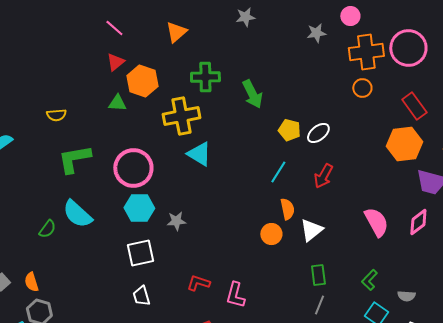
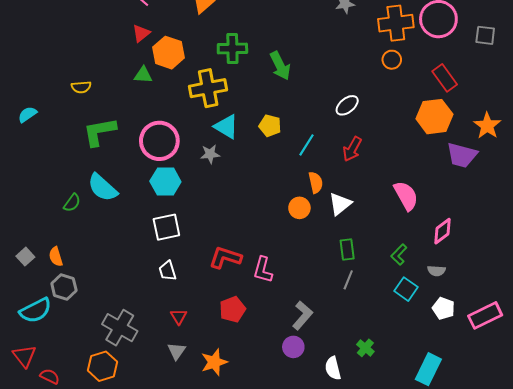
yellow pentagon: (289, 130) -> (270, 126), moved
gray star: (176, 221) -> (210, 154), moved
pink diamond: (418, 222) -> (443, 231), moved
red L-shape: (198, 283) -> (225, 258), size x1.4

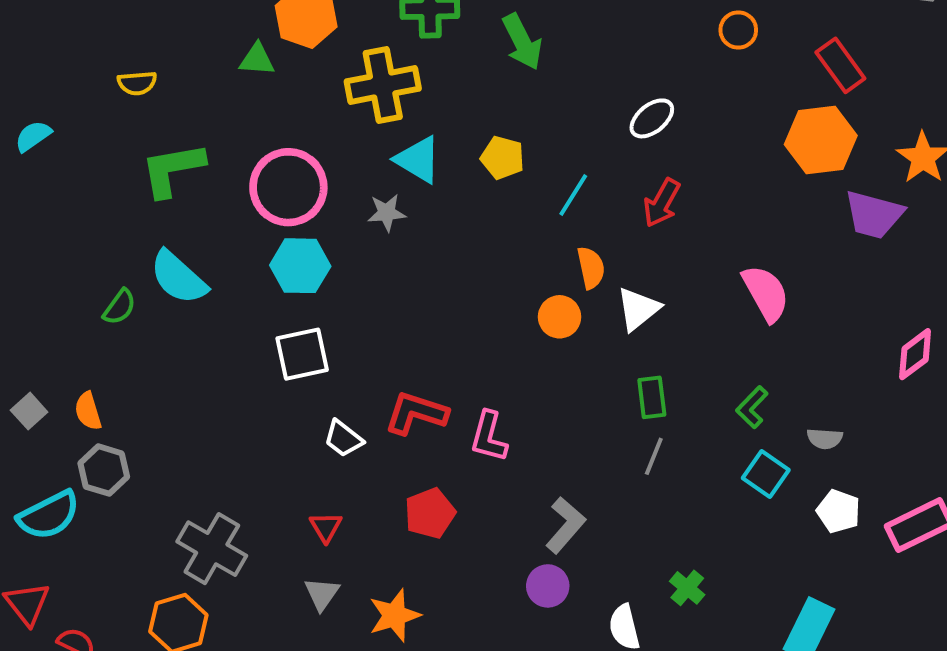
pink diamond: (443, 231) -> (915, 354), moved
white trapezoid: (167, 271) -> (343, 439), moved, turned -35

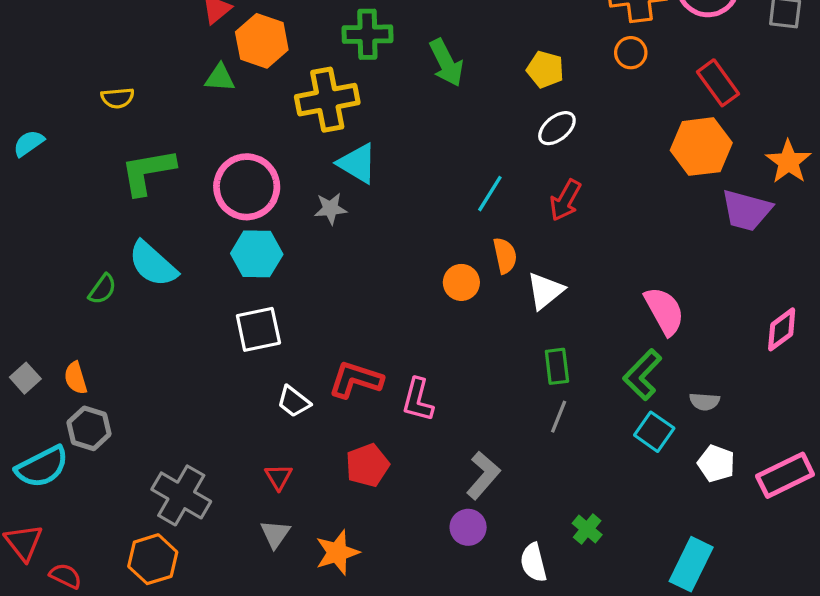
yellow pentagon: (503, 158) -> (545, 69), moved
pink semicircle: (766, 293) -> (664, 311), moved
orange circle: (560, 317) -> (461, 282), moved
green L-shape: (752, 407) -> (642, 375), size x1.4

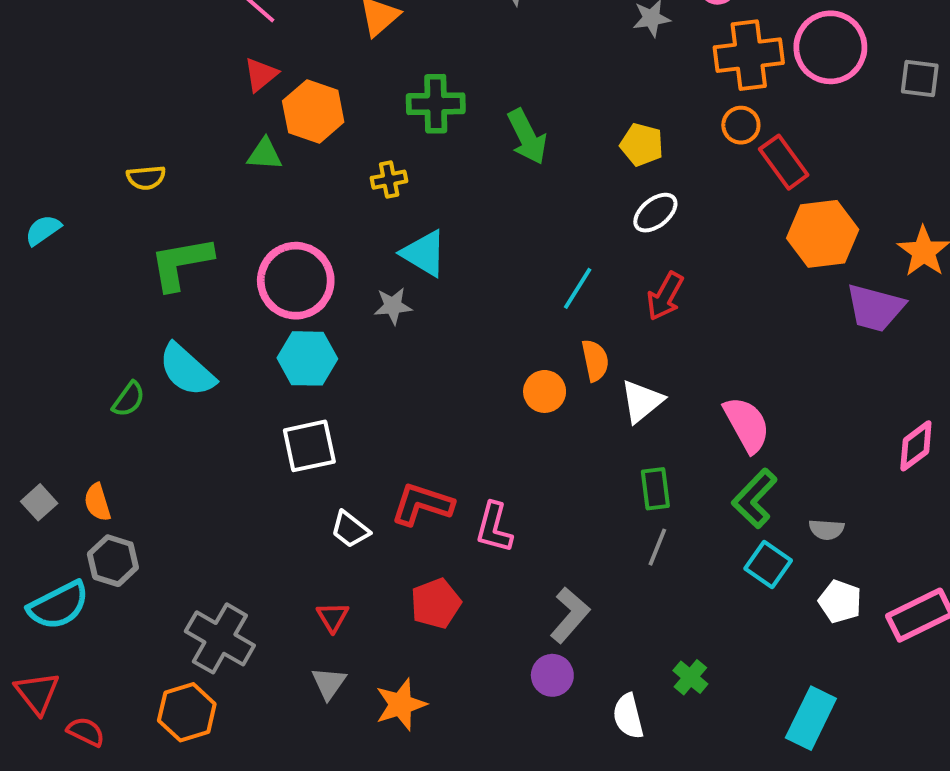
red rectangle: (718, 83) -> (784, 162), moved
yellow cross: (327, 100) -> (389, 180), size x0.5
pink semicircle: (664, 311) -> (747, 425), moved

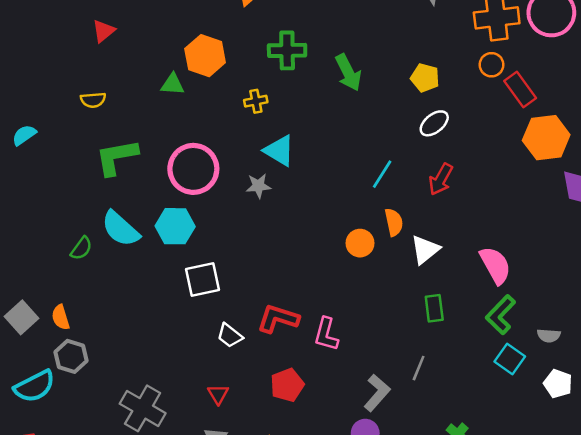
red triangle: (261, 75) -> (104, 31), moved
cyan hexagon: (307, 358) -> (175, 226), moved
gray square: (39, 502) -> (22, 317), size x1.4
gray line: (657, 547) -> (419, 368), moved

